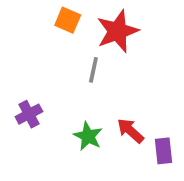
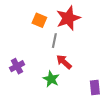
orange square: (68, 20) -> (39, 20), moved
red arrow: (130, 131) -> (64, 62), moved

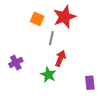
red arrow: (64, 62) -> (60, 58), turned 70

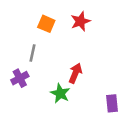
red star: (65, 17) -> (80, 21), size x0.7
gray line: (51, 38) -> (32, 53), moved

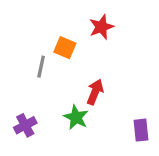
orange square: (46, 24) -> (65, 48), moved
purple cross: (20, 78) -> (25, 125), moved

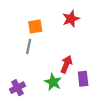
orange square: (65, 48) -> (35, 26), moved, turned -32
purple rectangle: (141, 130) -> (83, 79), moved

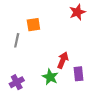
red star: (71, 19) -> (77, 12), moved
gray line: (29, 47) -> (17, 40), moved

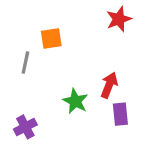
red arrow: (63, 60) -> (109, 85), moved
green star: (50, 77) -> (75, 101), moved

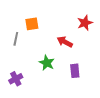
red star: (119, 19) -> (85, 23), moved
red arrow: (109, 85) -> (65, 42), moved, turned -84

